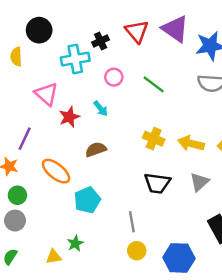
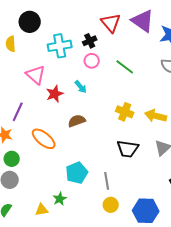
black cross: (101, 41) -> (90, 41), moved
cyan pentagon: (87, 200) -> (77, 173), moved

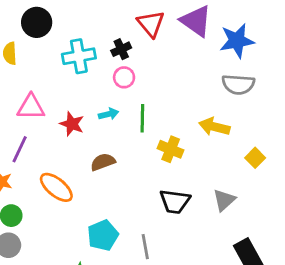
green line: (125, 67) -> (142, 118), moved, turned 54
pink triangle: (36, 75) -> (31, 107), moved, turned -40
cyan arrow: (81, 87) -> (109, 114), turned -64
red star: (55, 94) -> (72, 124), turned -30
yellow arrow: (156, 116) -> (214, 127), moved

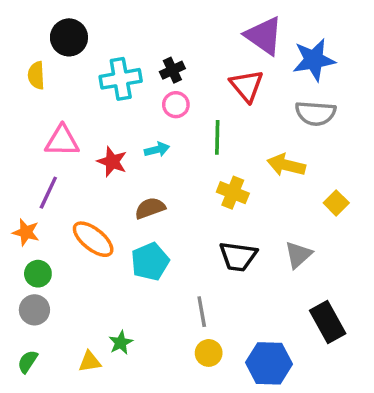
red triangle: (151, 24) -> (247, 86), moved
green line: (142, 118) -> (217, 137), moved
cyan pentagon: (103, 235) -> (150, 262), moved

